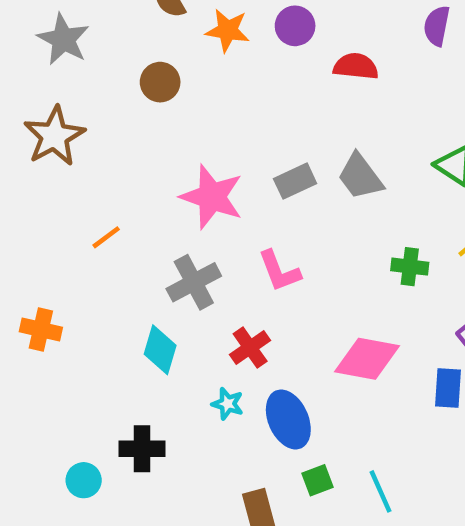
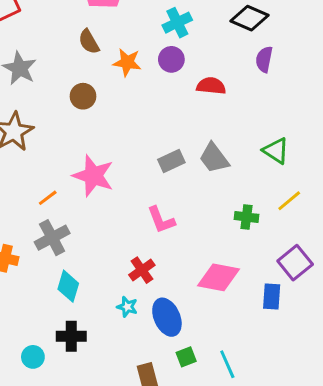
pink star: (212, 197) -> (93, 176), moved
gray cross: (194, 282) -> (52, 238), moved
cyan diamond: (160, 350) -> (68, 286), moved

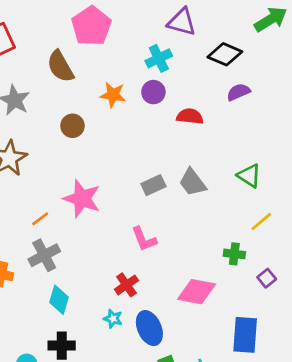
brown semicircle: (89, 42) -> (60, 66), moved, size x1.4
purple semicircle: (264, 59) -> (238, 92), turned 55
green cross: (246, 217) -> (234, 254), moved
purple square: (295, 263) -> (267, 278), size x0.6
blue rectangle: (272, 297) -> (245, 335), moved, size x1.5

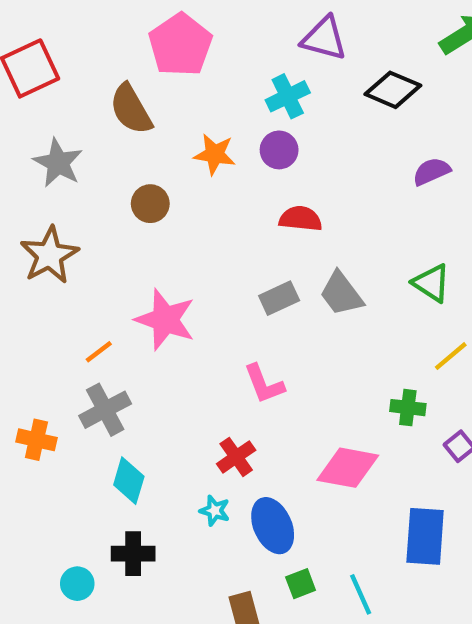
purple semicircle: (238, 92) -> (431, 171), moved
red semicircle: (190, 116) -> (301, 219), moved

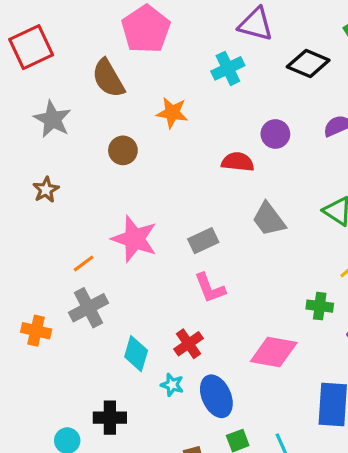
purple circle: (279, 150) -> (275, 134), moved
brown star: (49, 255) -> (46, 190), size x0.6
gray rectangle: (279, 298) -> (203, 241), moved
cyan diamond: (129, 481) -> (136, 354), moved

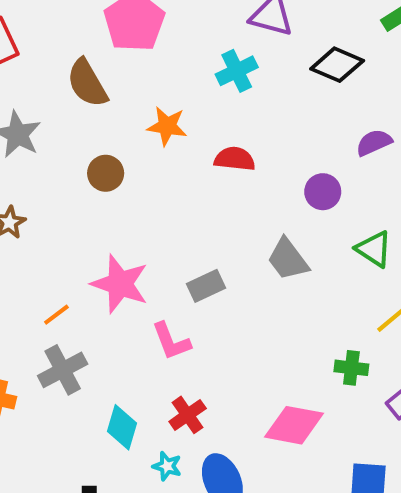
purple circle: (275, 134) -> (323, 192), moved
red semicircle: (238, 162) -> (235, 159), moved
pink L-shape: (210, 288) -> (171, 341), moved

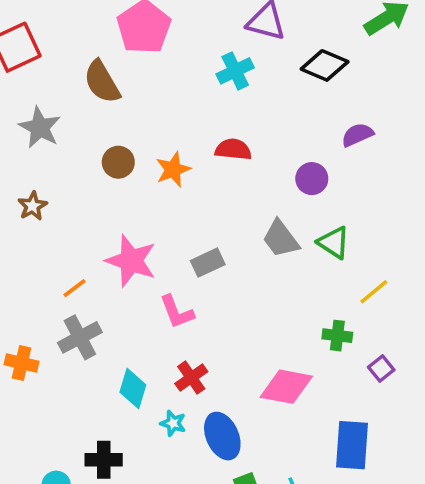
orange star: (167, 126) -> (173, 169), moved, turned -30
green triangle: (374, 249) -> (334, 242), moved

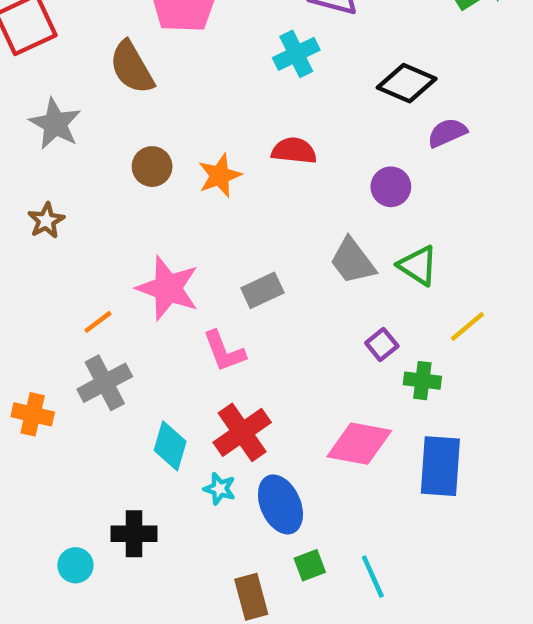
black diamond: (325, 65) -> (407, 83), moved
purple square: (381, 368) -> (382, 344), moved
red cross: (191, 378) -> (242, 432), size x1.4
blue rectangle: (352, 445) -> (440, 466), moved

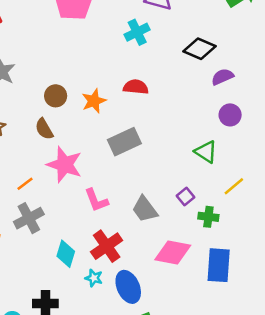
brown semicircle: (132, 67) -> (44, 129), moved, size x0.7
purple circle: (391, 187) -> (230, 115), moved
gray trapezoid: (353, 261) -> (145, 209), moved
gray rectangle: (262, 290) -> (124, 142), moved, size x1.4

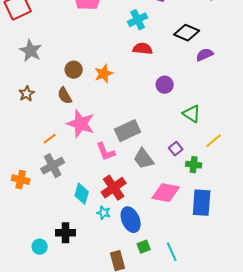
red semicircle: (136, 87) -> (143, 49), moved
purple circle: (230, 115) -> (165, 85), moved
gray rectangle: (124, 142) -> (128, 131), moved

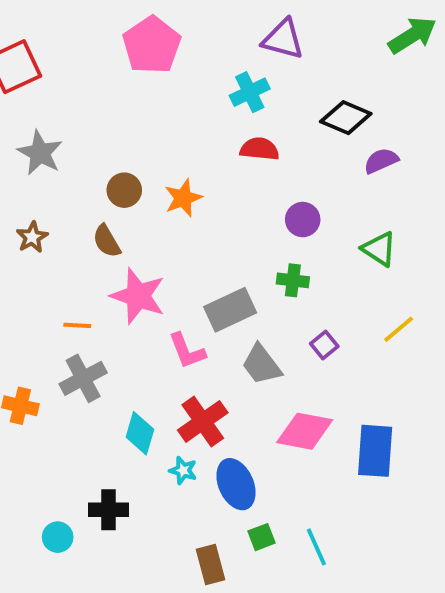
green triangle: (192, 114) -> (379, 249), moved
orange line: (50, 139) -> (77, 325), turned 40
green cross: (194, 165) -> (293, 280), moved

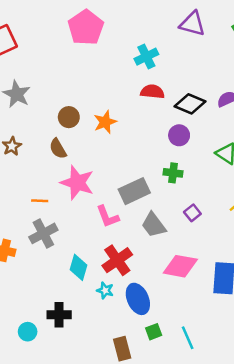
purple triangle: (283, 39) -> (192, 24), moved
black diamond: (346, 118) -> (190, 104), moved

